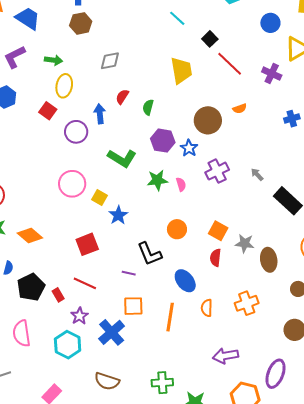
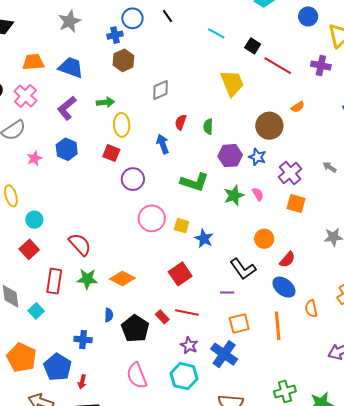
purple circle: (76, 132) -> (133, 179), moved
orange square: (218, 231) -> (296, 204), moved
red semicircle: (216, 258) -> (287, 260), moved, turned -132
red rectangle: (58, 295) -> (162, 317), moved

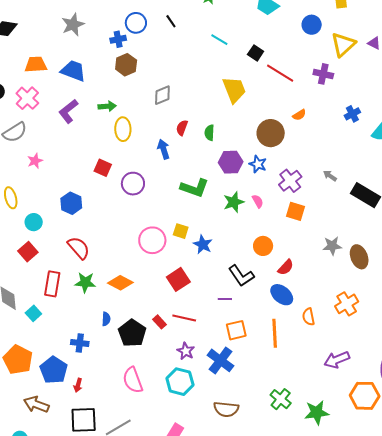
blue hexagon: (67, 149) -> (71, 203), moved
red square: (111, 153) -> (103, 168), moved
pink circle: (152, 218) -> (152, 240), moved
green cross: (285, 391) -> (281, 399), turned -35

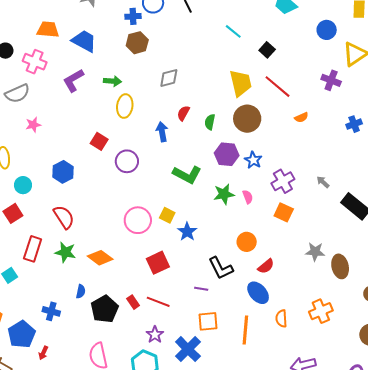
red line: (280, 73) -> (277, 87), moved
pink cross: (27, 98) -> (35, 62), turned -30
brown circle: (271, 133) -> (247, 119), moved

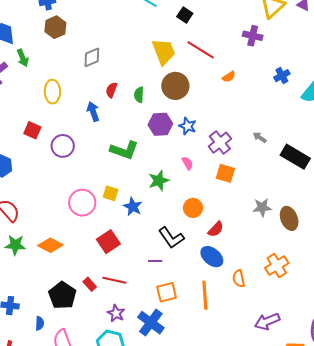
green arrow: (112, 81) -> (23, 58), moved, turned 72
green star: (224, 194) -> (159, 181), moved
blue semicircle: (81, 291) -> (40, 323), moved

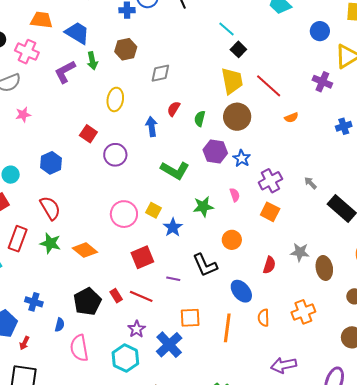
black square: (185, 15) -> (238, 49), moved
brown hexagon: (55, 27) -> (126, 49), moved
red semicircle: (216, 229) -> (269, 265), moved, turned -36
purple line: (155, 261) -> (173, 279), moved

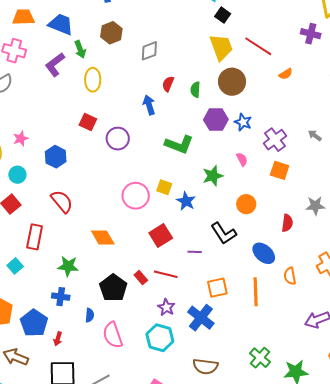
yellow ellipse: (115, 99) -> (93, 80), moved
pink star: (23, 115) -> (21, 138), moved
green star: (50, 243) -> (68, 266), moved
orange diamond: (85, 250) -> (103, 237), turned 30

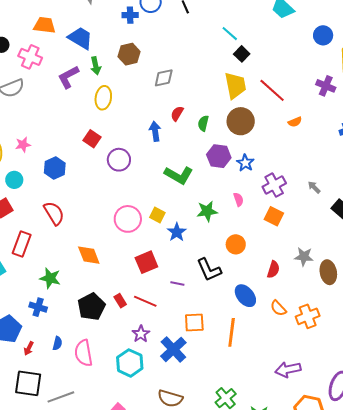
orange semicircle: (290, 276) -> (278, 308), moved, turned -42
blue semicircle: (90, 315) -> (57, 343), moved

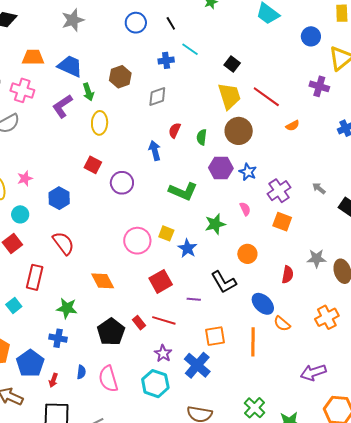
blue cross: (130, 15) -> (166, 60), moved
cyan line: (230, 34) -> (190, 49), moved
orange semicircle: (278, 308) -> (282, 324), moved

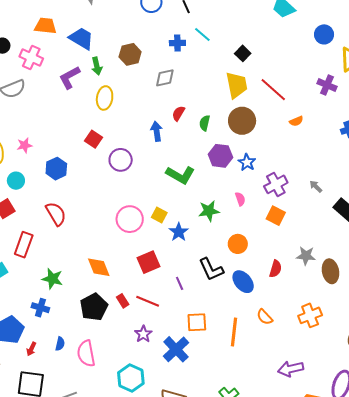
orange diamond: (103, 281) -> (99, 267), moved
purple line: (194, 299) -> (180, 283), turned 56
blue ellipse: (263, 304) -> (243, 282), moved
cyan hexagon: (155, 384) -> (131, 378), moved

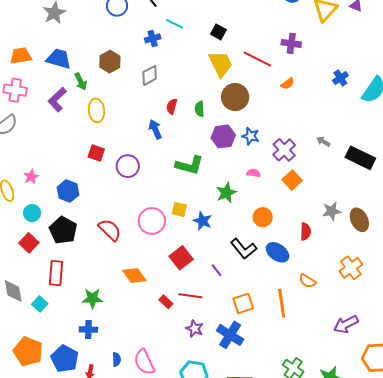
purple cross: (327, 85) -> (291, 43), moved
pink semicircle: (240, 199) -> (254, 173), turned -48
red semicircle: (56, 214) -> (110, 230), moved
orange square: (276, 216) -> (292, 180), turned 36
black pentagon: (94, 307) -> (63, 230), moved

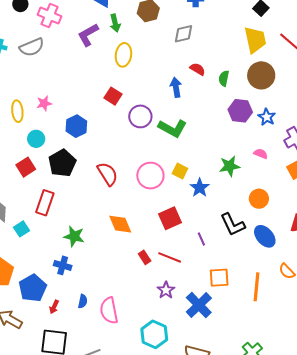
red semicircle: (172, 106) -> (198, 69), turned 91
green L-shape: (189, 165) -> (172, 128), moved

